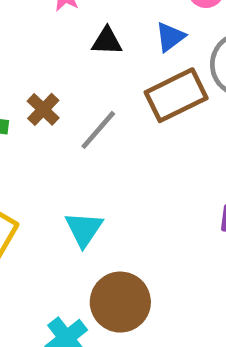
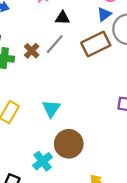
blue triangle: (170, 37) -> (104, 14), moved
gray line: (98, 130) -> (55, 44), moved

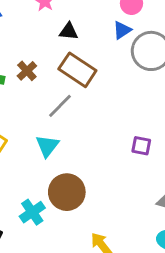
gray line: (55, 44) -> (60, 106), moved
brown rectangle: (96, 44) -> (77, 70), moved, turned 56

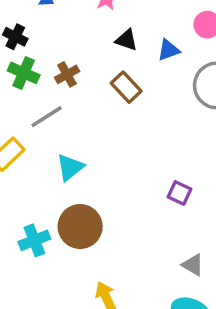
blue triangle: (122, 30) -> (168, 50), moved
brown rectangle: (77, 70) -> (126, 87), size x0.7
gray line: (60, 106) -> (47, 117), moved

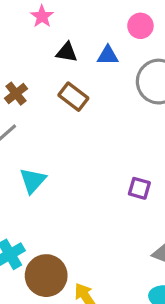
blue triangle: (168, 50) -> (108, 55), turned 30
brown circle: (80, 227) -> (46, 276), moved

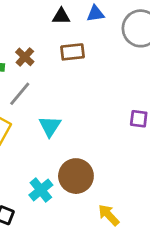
brown rectangle: (73, 97) -> (73, 52), turned -35
brown circle: (46, 276) -> (76, 176), moved

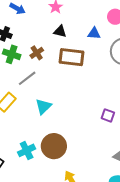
black triangle: (61, 16) -> (60, 31), moved
brown rectangle: (73, 52) -> (72, 57), size x1.4

